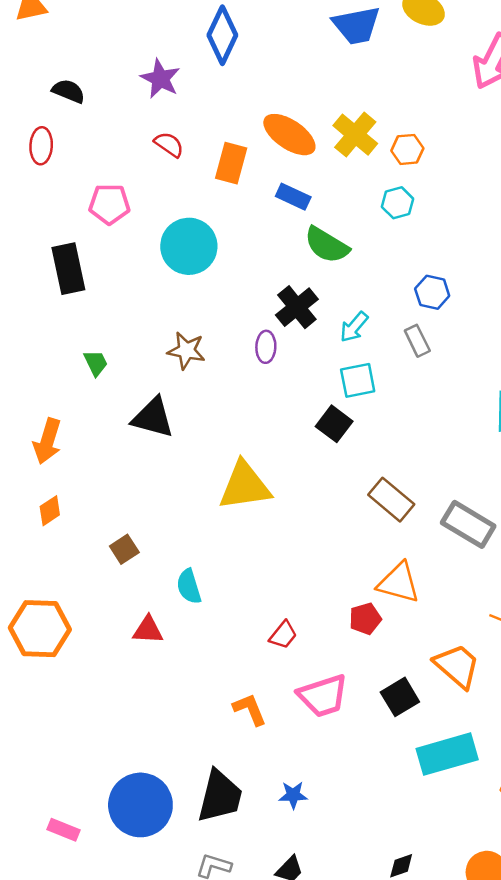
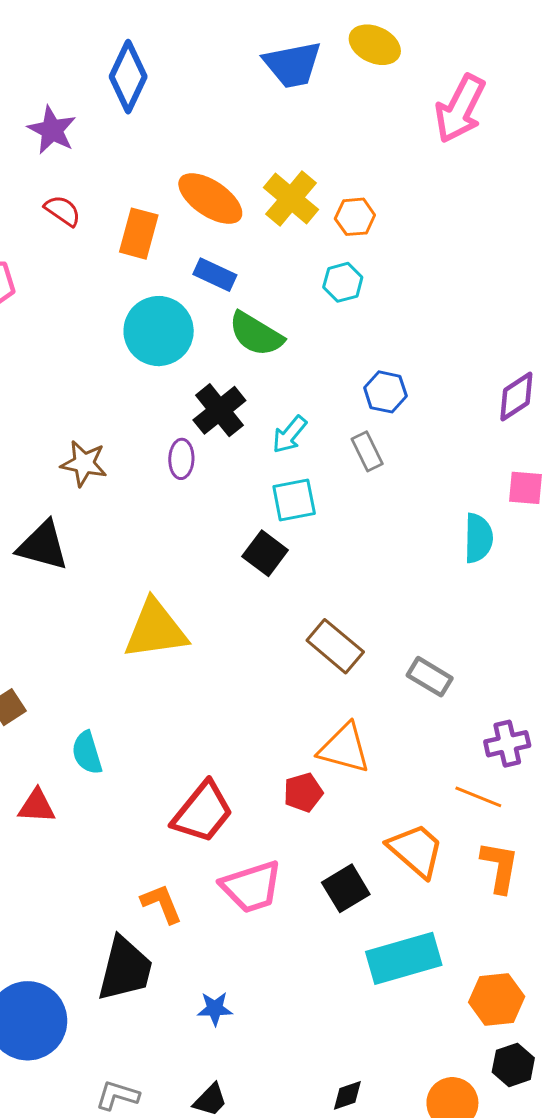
cyan circle: (189, 246) -> (159, 331), moved
gray rectangle: (468, 524) -> (430, 677), size x0.7
red trapezoid: (283, 635) -> (203, 812), size x1.8
black trapezoid: (220, 796) -> (125, 969), moved

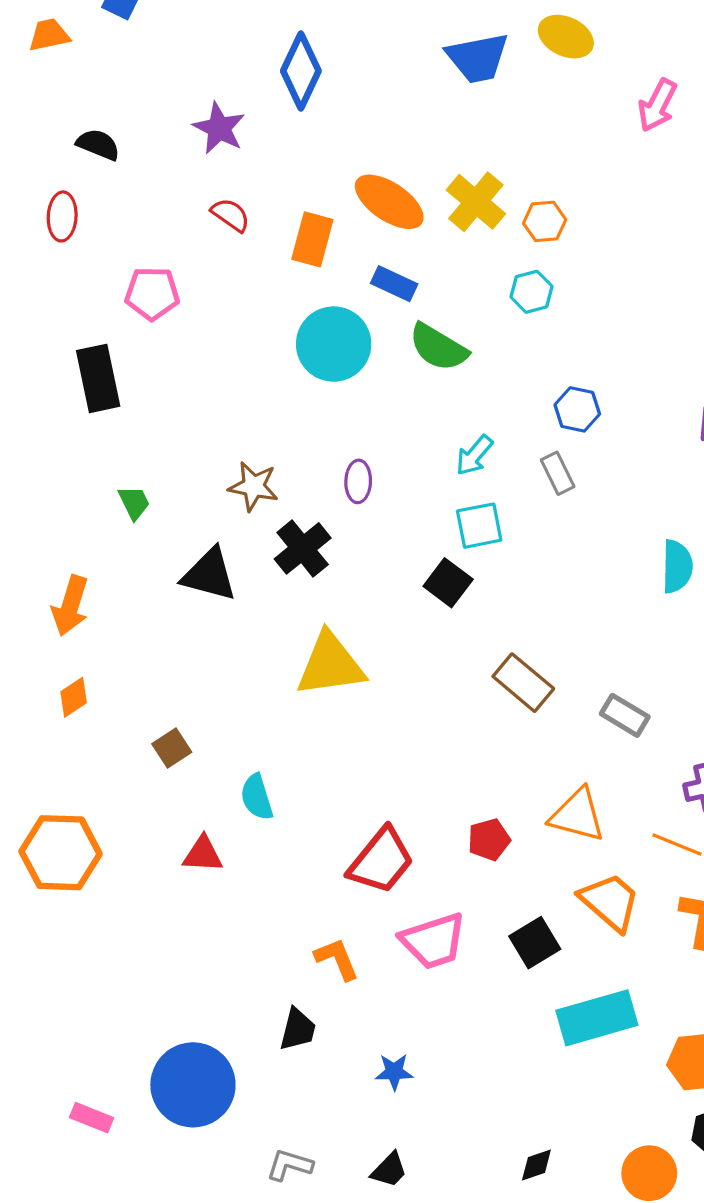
pink arrow: (460, 109) -> (657, 105), size x0.7
black cross: (219, 410) -> (303, 548), moved
orange triangle: (344, 748) -> (577, 815), moved
black trapezoid: (125, 969) -> (298, 1029), size x0.6

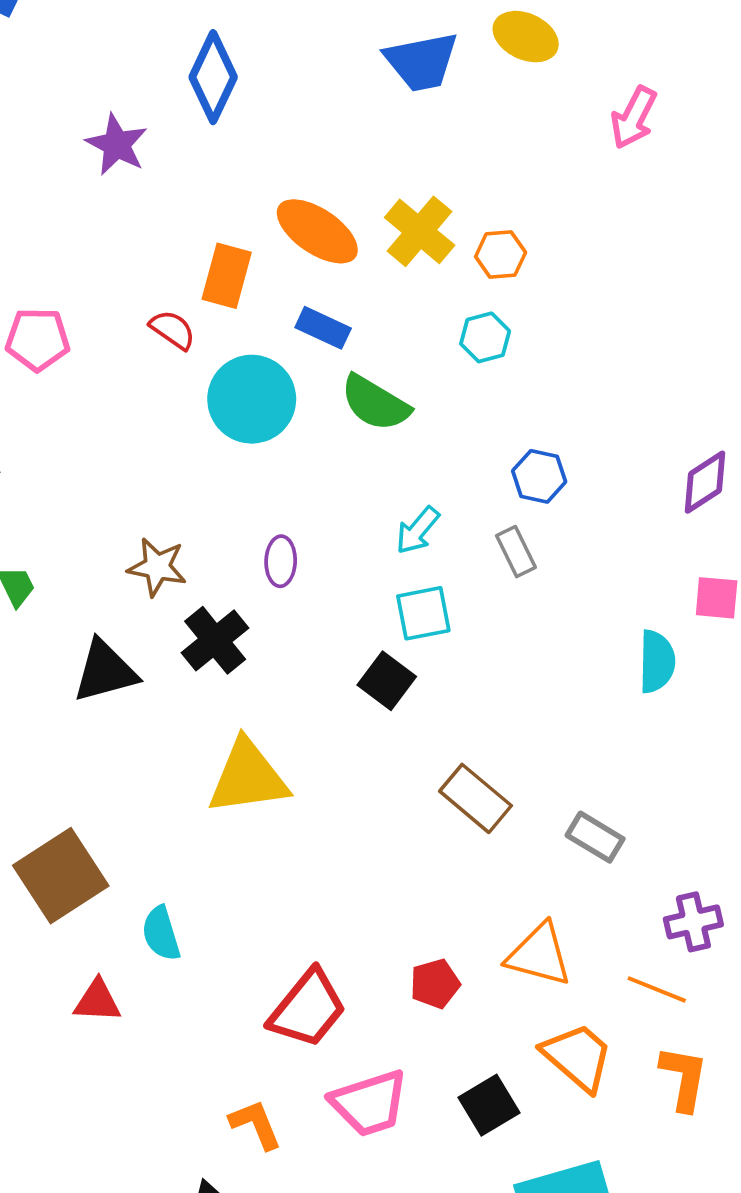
red semicircle: (231, 215) -> (173, 330), moved
black triangle: (209, 575) -> (105, 671), turned -30
brown square: (172, 748) -> (61, 876), size x2.0

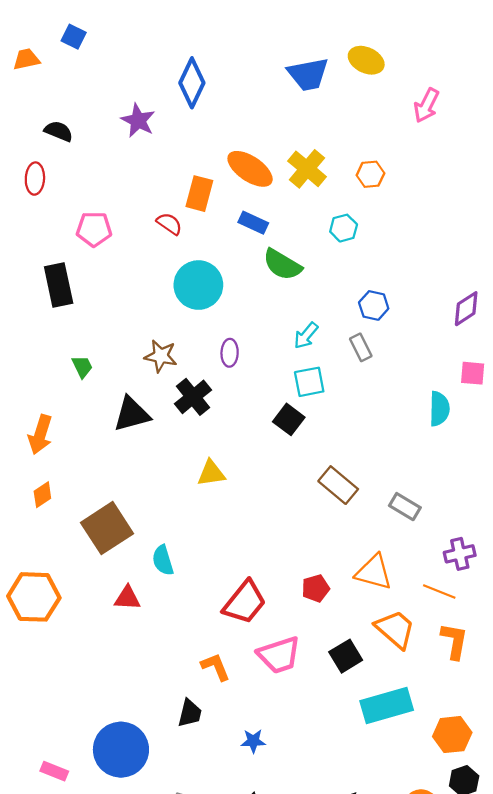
orange hexagon: (501, 255) -> (370, 174), moved
cyan circle: (252, 399) -> (198, 285), moved
yellow triangle: (248, 777) -> (211, 473), size x0.6

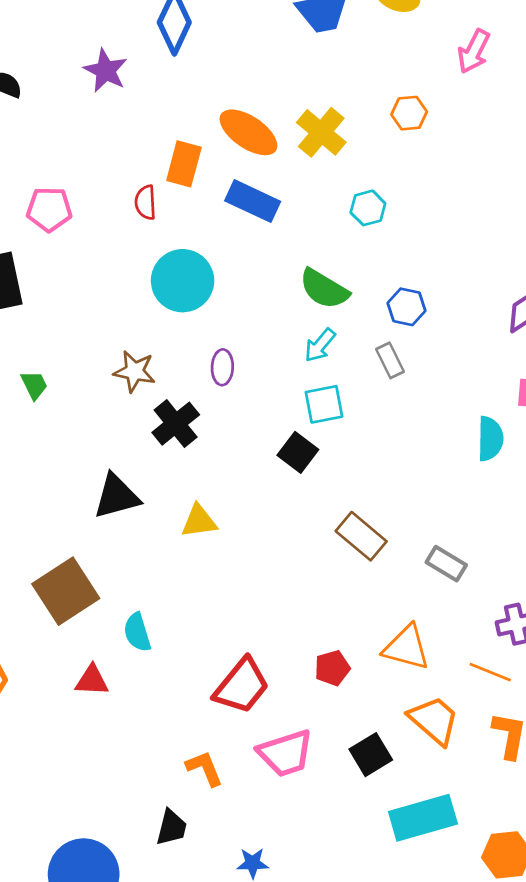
orange hexagon: (370, 174) -> (409, 113), moved
blue rectangle: (253, 223) -> (253, 201), size x1.4
red semicircle: (169, 224) -> (145, 202), turned -128
green semicircle: (282, 265) -> (324, 289), moved
black triangle: (132, 414) -> (117, 496), moved

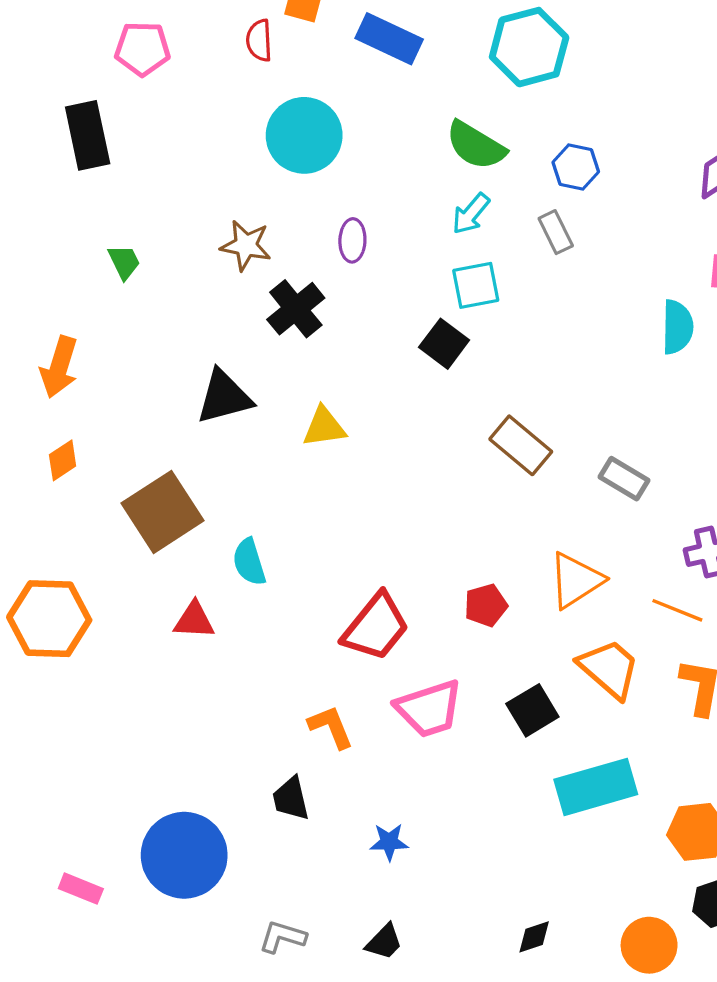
cyan hexagon: (368, 208) -> (529, 47), size x1.8
orange triangle: (406, 647) -> (576, 580), turned -48
black trapezoid: (172, 827) -> (291, 799), turned 153

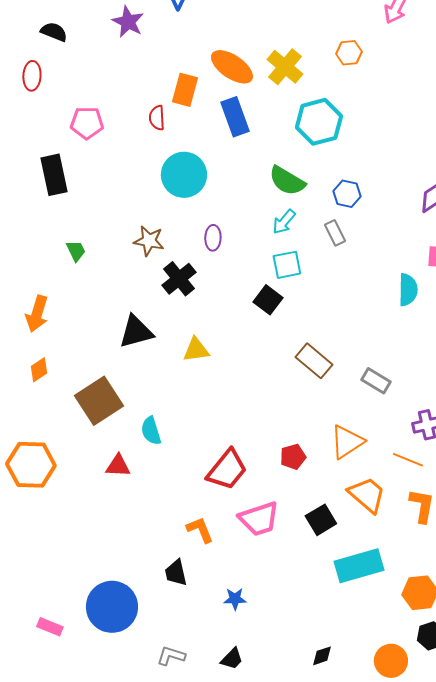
blue rectangle: (389, 39) -> (235, 117), turned 45

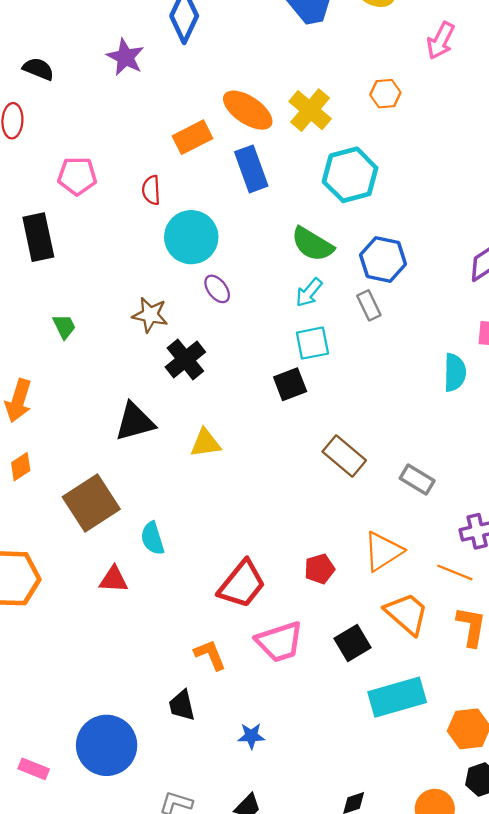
orange rectangle: (185, 90) -> (192, 137), turned 48
red semicircle: (157, 118) -> (151, 190), moved
blue hexagon: (347, 194) -> (383, 260), size x1.4
purple ellipse: (213, 238) -> (217, 289), moved, turned -40
black square: (268, 300) -> (290, 384), turned 32

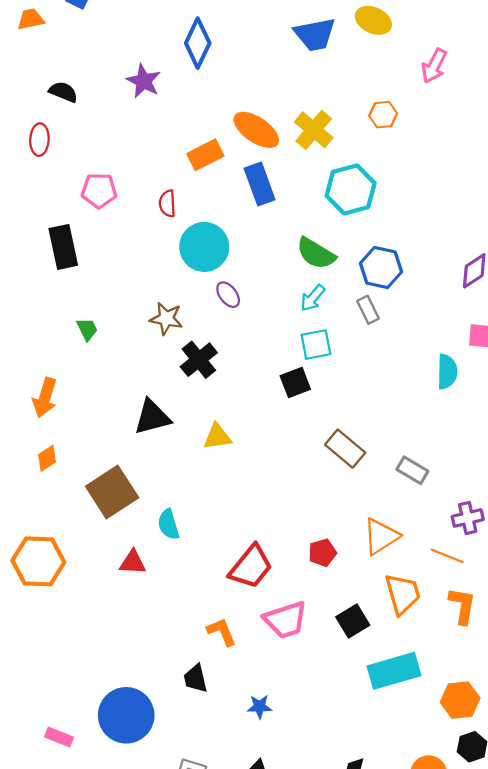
orange trapezoid: (407, 614) -> (403, 594), turned 33

